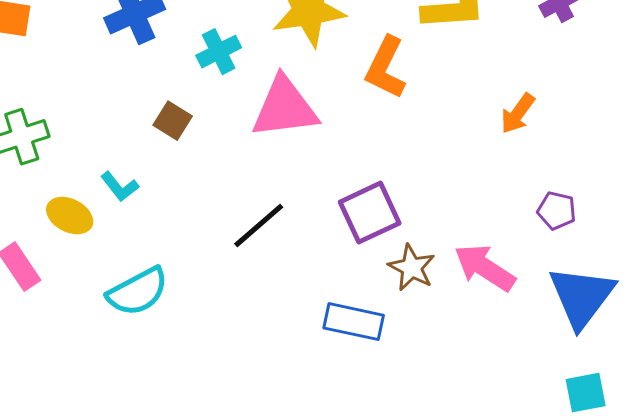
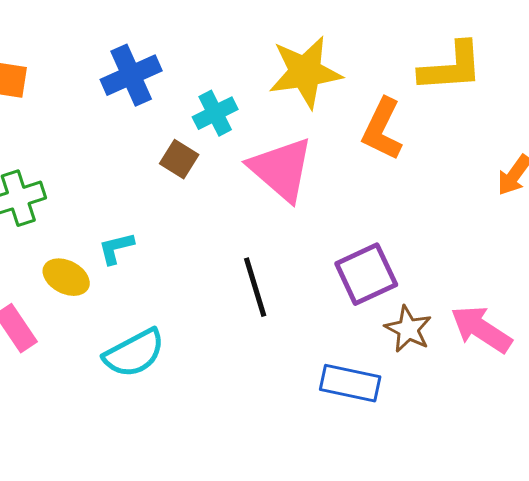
pink triangle: (285, 108) -> (281, 169), turned 48
brown square: (173, 121) -> (179, 159), moved
cyan L-shape: (120, 187) -> (116, 248), turned 114
black line: (259, 226) -> (255, 287), turned -66

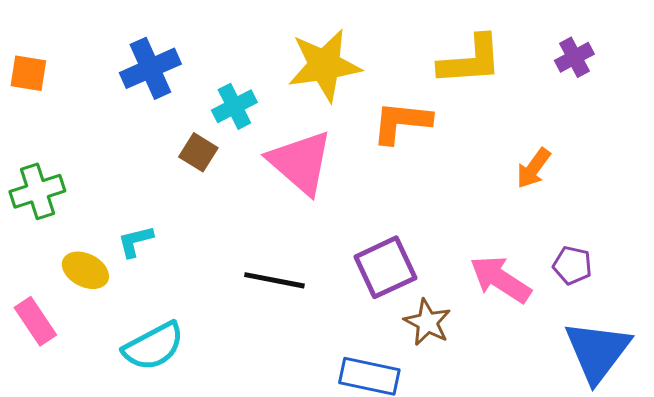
orange L-shape: (382, 129) -> (401, 122), turned 70
black line: (255, 287) -> (274, 280), turned -62
pink arrow: (481, 329) -> (500, 279), moved

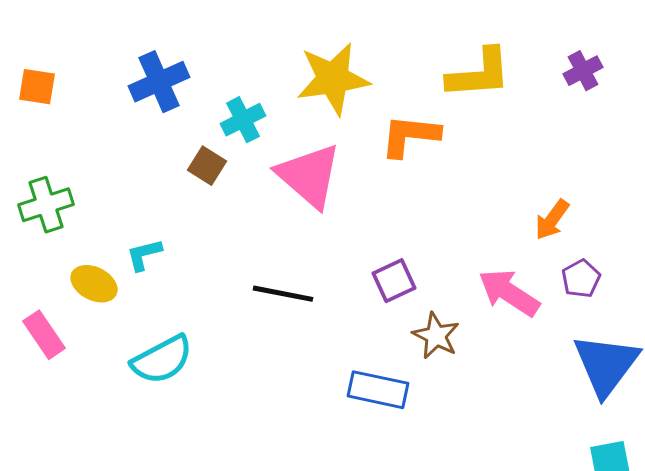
orange arrow: (533, 168) -> (552, 220), moved
purple pentagon: (572, 265) -> (581, 279), turned 30
purple square: (385, 267) -> (394, 281), size x0.7

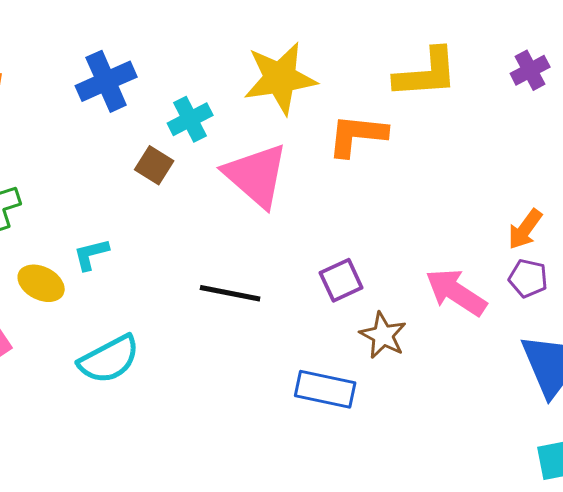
orange arrow: (552, 220) -> (525, 229), moved
purple pentagon: (581, 279) -> (528, 278), turned -30

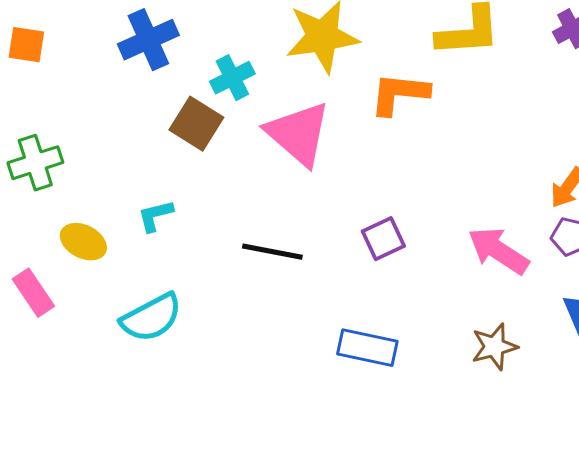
brown square: (154, 165) -> (196, 124), size x1.4
cyan L-shape: (91, 254) -> (155, 216), moved
brown star: (383, 335) -> (494, 347), moved, turned 30

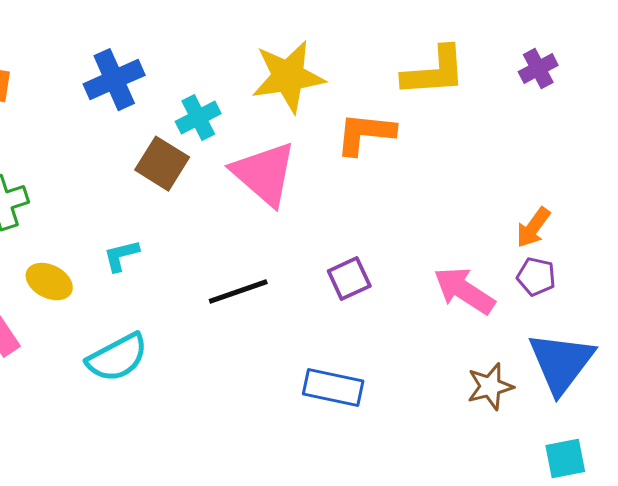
black line: (272, 252) -> (238, 292), turned -30
brown star: (494, 347) -> (490, 387), moved

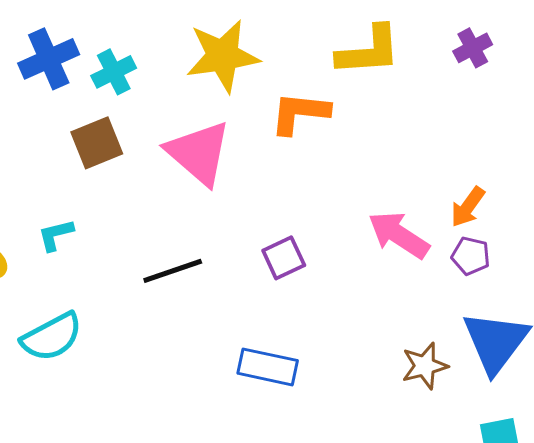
cyan cross: (198, 118) -> (114, 72), moved
brown square: (162, 164) -> (97, 143), turned 36
pink arrow: (464, 291) -> (399, 235), moved

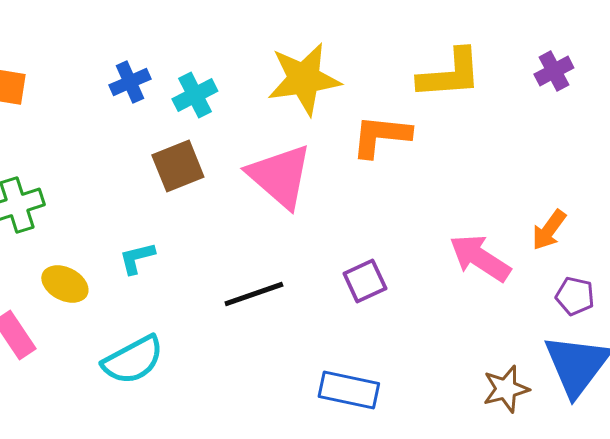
blue cross: (49, 59) -> (130, 82), size x0.7
purple pentagon: (471, 256) -> (575, 296), moved

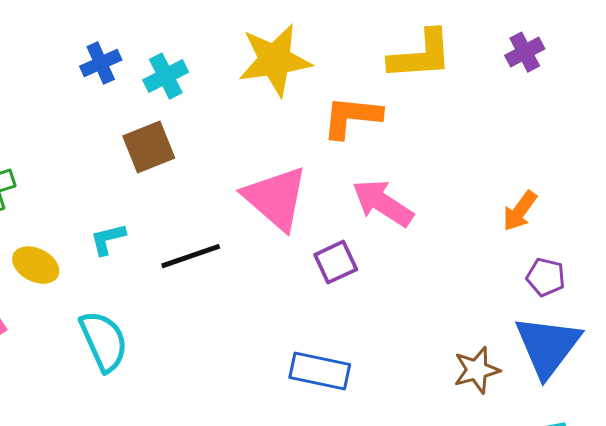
pink triangle: (280, 176) -> (276, 198), moved
pink arrow: (480, 258) -> (383, 203), moved
black line: (254, 294) -> (191, 256), moved
cyan semicircle: (133, 360) -> (104, 341), turned -86

